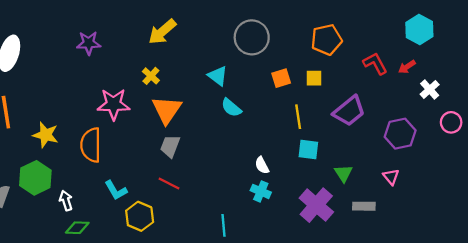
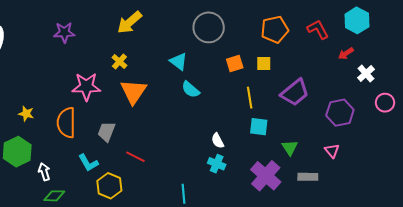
red L-shape: (375, 63) -> (318, 29), moved
yellow star: (46, 135) -> (26, 114), size x0.7
gray trapezoid: (170, 146) -> (106, 132), moved

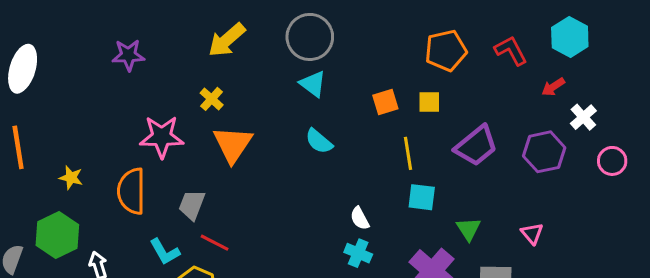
gray circle: (209, 27) -> (310, 37), moved
cyan triangle: (179, 62) -> (313, 84), moved
purple hexagon: (340, 113) -> (544, 152), moved
red line: (135, 157) -> (215, 243), moved

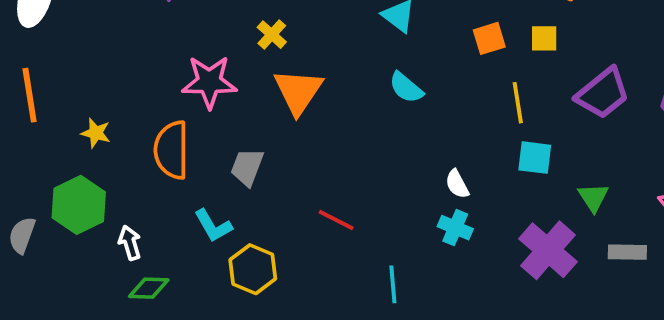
red line: (215, 243) -> (336, 220), moved

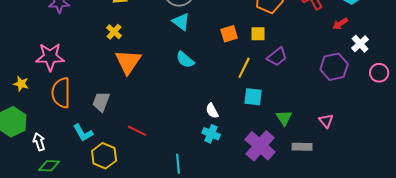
pink star: (209, 82) -> (50, 57), moved
purple trapezoid: (603, 93) -> (277, 57), moved, size x0.7
yellow line: (518, 103) -> (244, 68), turned 35
red line: (336, 220) -> (137, 131), moved

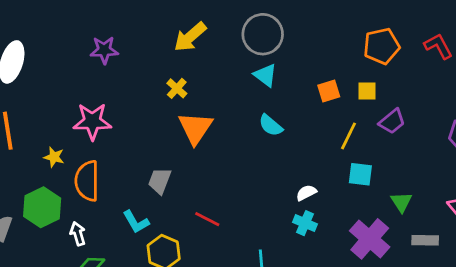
orange semicircle: (61, 93) -> (87, 181), moved
white semicircle: (212, 111) -> (306, 193), turned 91

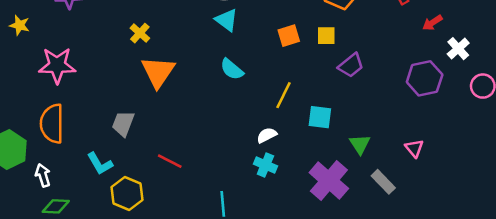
yellow line: (349, 136) -> (284, 95), moved
yellow star: (54, 157) -> (20, 25), moved
gray rectangle: (425, 240) -> (383, 182), turned 45

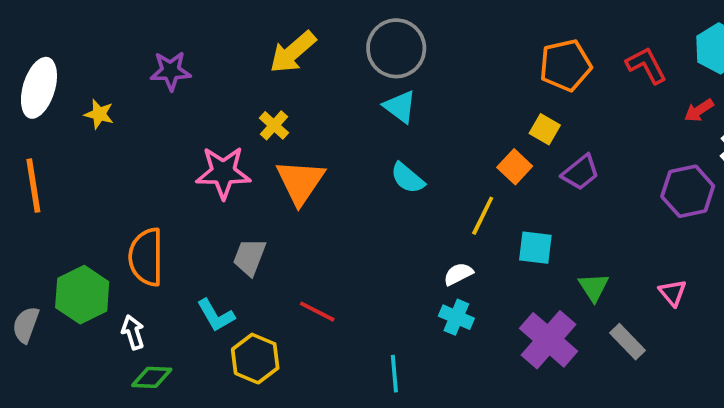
orange square: (289, 36) -> (515, 167), moved, turned -30
yellow square: (326, 36) -> (545, 129), turned 30
pink star: (57, 65) -> (223, 172), moved

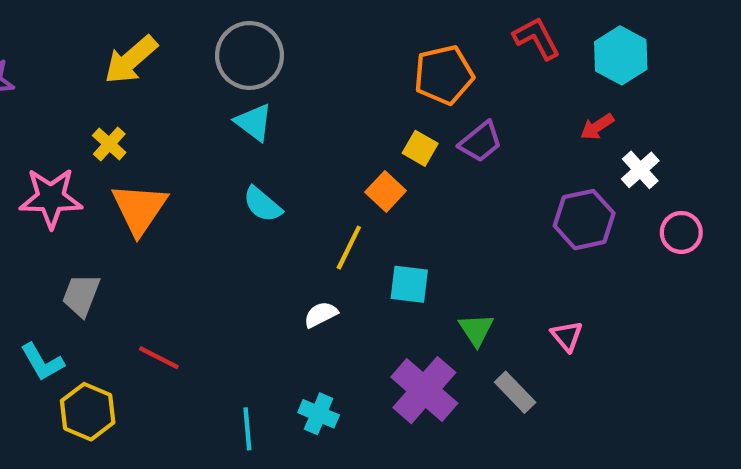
red L-shape: (646, 65) -> (537, 38), moved
purple trapezoid: (580, 172) -> (480, 142), moved
cyan cross: (456, 317) -> (319, 414), moved

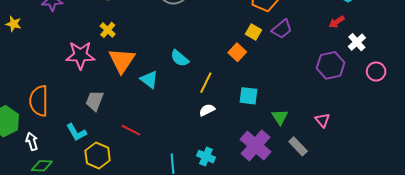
cyan triangle: (254, 122) -> (149, 80), moved
yellow line: (349, 248) -> (206, 83), moved

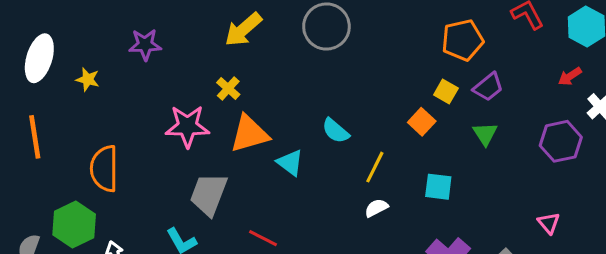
orange triangle: (122, 60) -> (249, 134), turned 40
orange semicircle: (39, 101) -> (104, 169), moved
gray trapezoid: (95, 101) -> (209, 194), size x1.4
green triangle: (280, 117) -> (485, 134), moved

